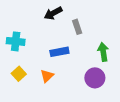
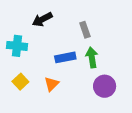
black arrow: (53, 13) -> (42, 19), moved
green arrow: (103, 52) -> (92, 57), moved

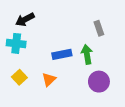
black arrow: (42, 19) -> (25, 20), moved
gray rectangle: (85, 30) -> (99, 28), moved

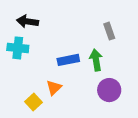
black arrow: (25, 20) -> (27, 21), turned 36
yellow square: (19, 77) -> (33, 102), moved

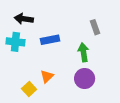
blue rectangle: (68, 60) -> (50, 40), moved
purple circle: (109, 90) -> (85, 79), moved

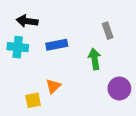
purple circle: (85, 79) -> (119, 89), moved
yellow square: (29, 89) -> (33, 100), turned 32

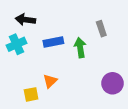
cyan cross: (18, 47) -> (17, 44), turned -30
green arrow: (95, 59) -> (80, 48), moved

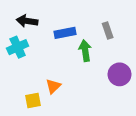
blue rectangle: (53, 42) -> (65, 33), moved
purple circle: (112, 83) -> (120, 74), moved

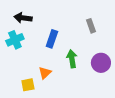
blue rectangle: (65, 33) -> (52, 39), moved, turned -60
green arrow: (85, 51) -> (72, 59), moved

